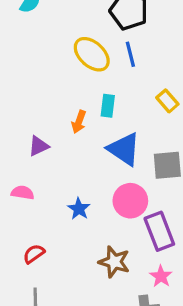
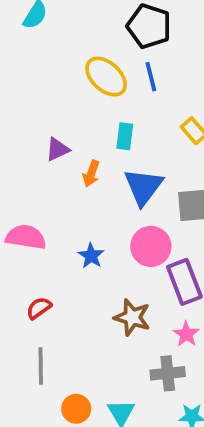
orange arrow: (79, 122) -> (91, 174), moved
purple triangle: (39, 146) -> (58, 149), moved
blue triangle: (124, 149) -> (143, 187), turned 33
pink semicircle: (23, 193) -> (26, 237), size x1.5

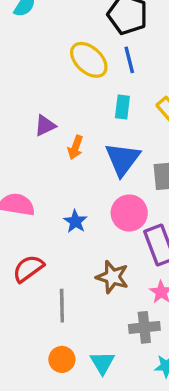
cyan rectangle: (125, 136) -> (122, 107), moved
red semicircle: (39, 308) -> (28, 269), size x1.4
gray line: (41, 366) -> (62, 306), moved

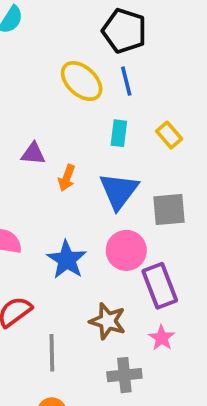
purple triangle: (45, 125) -> (33, 154), turned 30
blue star: (75, 221) -> (67, 260), size x1.5
gray cross: (144, 327) -> (124, 375), moved

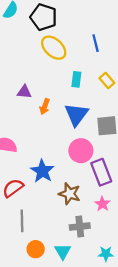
black pentagon: (124, 31) -> (44, 17), moved
blue line: (126, 81) -> (96, 43), moved
blue star: (67, 260) -> (42, 171), moved
gray line: (52, 353) -> (22, 221), moved

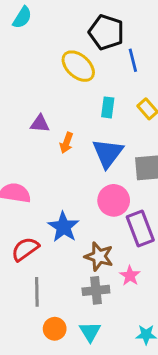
black pentagon: (44, 17) -> (106, 32), moved
pink star: (102, 204) -> (130, 276), moved
gray cross: (80, 227) -> (96, 290), moved

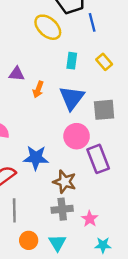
blue star: (63, 227) -> (36, 158), turned -30
pink star: (130, 276) -> (90, 219), moved

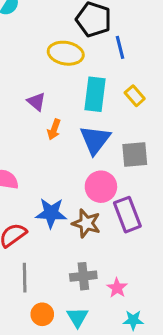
yellow ellipse: (48, 27) -> (66, 53), turned -32
cyan rectangle: (72, 61) -> (95, 94), size x1.6
purple triangle: (17, 74) -> (36, 102), moved, turned 35
brown star: (65, 182) -> (86, 223), moved

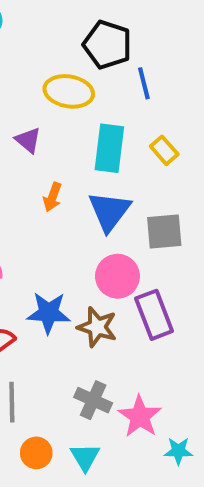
purple triangle: (36, 102) -> (28, 140), moved
gray cross: (83, 276) -> (93, 400), turned 30
pink star: (117, 288) -> (140, 416), size x1.5
cyan star: (133, 320) -> (178, 451), moved

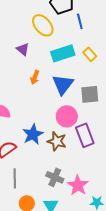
yellow ellipse: (69, 91) -> (43, 25), turned 40
cyan rectangle: (109, 148) -> (63, 53), turned 65
blue star: (48, 313) -> (33, 134), turned -30

